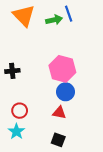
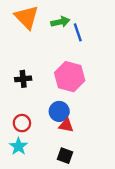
blue line: (69, 14) -> (78, 32), moved
black cross: (12, 71) -> (23, 79), moved
blue circle: (66, 92) -> (59, 111), moved

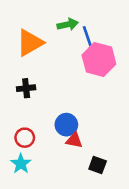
orange triangle: (27, 17) -> (30, 43), moved, turned 44
pink hexagon: (70, 77) -> (99, 60), moved
black square: (65, 156) -> (98, 165), moved

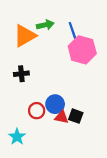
green arrow: (68, 24) -> (45, 25), moved
red circle: (25, 138) -> (37, 111), moved
black square: (98, 165) -> (76, 116), moved

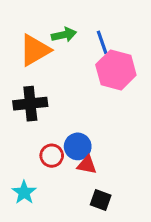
black cross: (21, 74) -> (30, 104), size x1.5
black square: (76, 116) -> (101, 200), moved

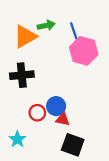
black square: (101, 200) -> (73, 145), size x1.5

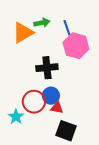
black cross: (22, 75) -> (47, 68), moved
red circle: (37, 113) -> (34, 102), size x1.5
cyan star: (17, 139) -> (16, 117), moved

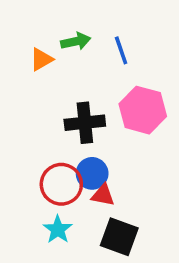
orange triangle: (23, 33) -> (41, 59), size x0.6
pink hexagon: (76, 46) -> (143, 110), moved
cyan star: (16, 117) -> (58, 229), moved

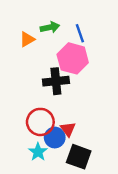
pink hexagon: (143, 110) -> (73, 58), moved
blue circle: (92, 173) -> (55, 138), moved
red triangle: (103, 195) -> (68, 129), turned 42

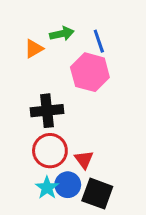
black cross: (56, 81) -> (47, 111), moved
blue circle: (55, 138) -> (68, 185), moved

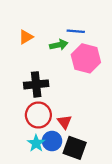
green arrow: (62, 34) -> (59, 45), moved
blue line: (99, 41) -> (76, 31), turned -66
pink hexagon: (90, 72) -> (86, 58), moved

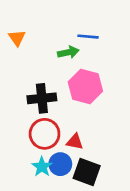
orange triangle: (26, 37) -> (17, 38), moved, turned -35
pink hexagon: (86, 58) -> (85, 87), moved
red triangle: (64, 122) -> (75, 142), turned -42

